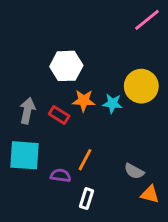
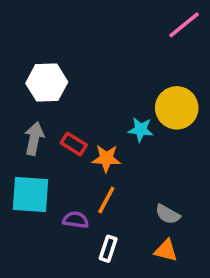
white hexagon: (66, 66) -> (47, 83), moved
orange star: (84, 101) -> (106, 158), moved
orange triangle: (150, 194) -> (166, 250), moved

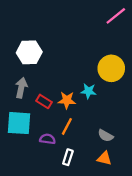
cyan star: (141, 130) -> (88, 91), moved
red rectangle: (74, 144) -> (44, 101), moved

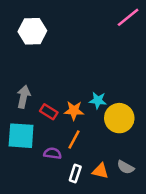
white hexagon: (29, 52) -> (32, 31), moved
yellow circle: (111, 68) -> (119, 118), moved
gray semicircle: (106, 136) -> (126, 167), moved
orange triangle: (104, 158) -> (100, 171), moved

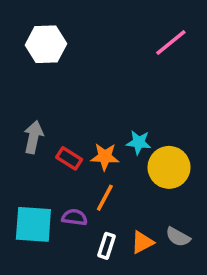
pink line: (128, 17) -> (171, 43), moved
cyan square: (21, 136) -> (33, 224), moved
orange triangle: (100, 171) -> (142, 242), turned -42

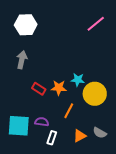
gray arrow: (33, 137) -> (22, 60), moved
orange line: (105, 198) -> (69, 111), moved
white rectangle: (107, 246) -> (52, 138), moved

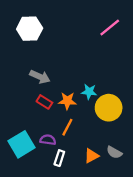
gray arrow: (22, 60) -> (40, 77), moved, turned 102
orange line: (69, 111) -> (67, 127), moved
cyan square: (19, 126) -> (22, 144), turned -35

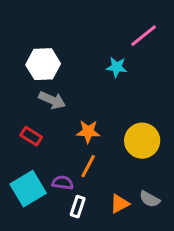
white hexagon: (30, 29) -> (43, 64), moved
cyan star: (89, 92) -> (117, 67), moved
red rectangle: (44, 102) -> (31, 136), moved

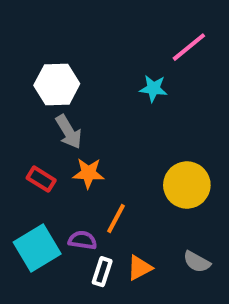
gray arrow: (52, 100) -> (69, 132), turned 35
orange star: (88, 132) -> (88, 173), moved
orange triangle: (120, 204) -> (140, 268), moved

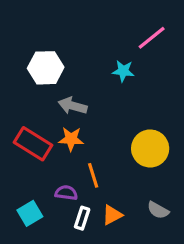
gray arrow: (69, 132) -> (73, 106), moved, turned 136
red rectangle: (41, 179) -> (33, 144), size x1.6
orange line: (116, 218) -> (93, 175), turned -45
cyan square: (37, 248) -> (30, 213), moved, size x0.7

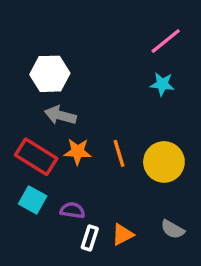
cyan star: (123, 71) -> (162, 84), moved
gray arrow: (73, 106) -> (60, 115), moved
orange line: (93, 175) -> (119, 153), moved
cyan square: (30, 213) -> (33, 200), moved, turned -30

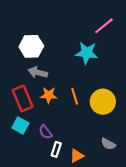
cyan star: (162, 84) -> (87, 53), moved, size x1.5
red rectangle: (36, 157) -> (23, 98), turned 35
purple semicircle: (72, 210) -> (45, 132), turned -136
orange triangle: (122, 235) -> (77, 156), moved

